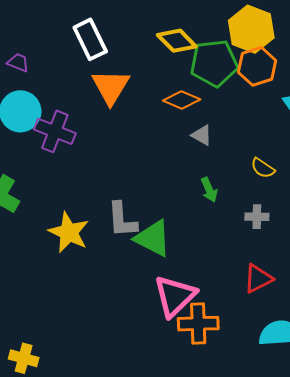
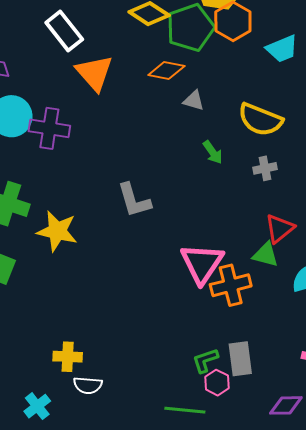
yellow semicircle: (263, 168) -> (260, 120), size x1.8
yellow star: (69, 232) -> (57, 231), moved
green triangle: (153, 238) -> (265, 255), moved, size x0.7

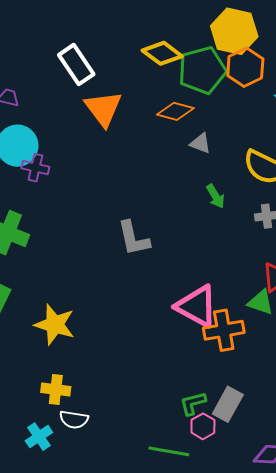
purple cross: (49, 128) -> (35, 168), moved, size x0.7
yellow star: (57, 231) -> (55, 325), moved
pink triangle: (202, 263) -> (197, 306), turned -39
gray rectangle: (240, 359) -> (228, 404), turned 32
cyan cross: (37, 406) -> (39, 437), moved

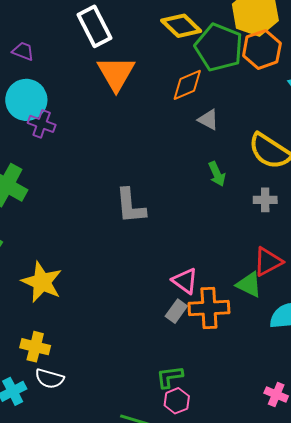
green pentagon: (202, 70) -> (219, 47), turned 30
orange diamond: (175, 111) -> (187, 85), turned -45
pink triangle: (197, 306) -> (185, 281), size x0.6
gray rectangle: (228, 404) -> (176, 311), moved, size x0.7

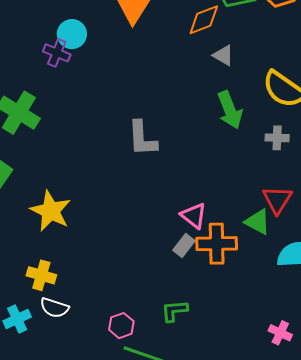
cyan circle: (26, 100) -> (72, 34), moved, size x0.7
green arrow: (217, 174) -> (230, 110), size x1.5
red triangle: (268, 262) -> (277, 200), turned -32
pink hexagon: (177, 401) -> (121, 326), moved

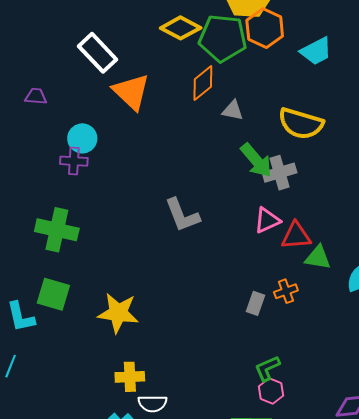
gray cross: (277, 138) -> (280, 173), moved, size x1.4
red triangle: (277, 200) -> (296, 236), moved, turned -48
pink triangle: (194, 216) -> (267, 220), moved, turned -44
orange cross: (217, 244) -> (286, 291), size x0.6
pink hexagon: (121, 326) -> (271, 391), moved

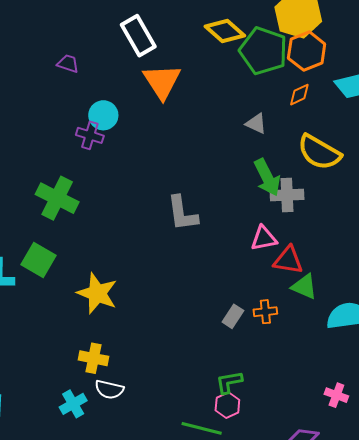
orange diamond: (203, 83) -> (299, 95), moved, size x0.7

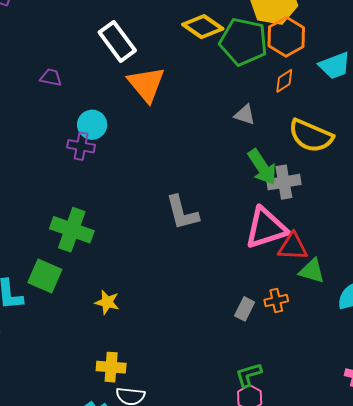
green cross: (57, 198) -> (72, 230), moved
pink triangle: (264, 238) -> (266, 228), size x1.6
yellow star: (97, 293) -> (107, 302), size x0.6

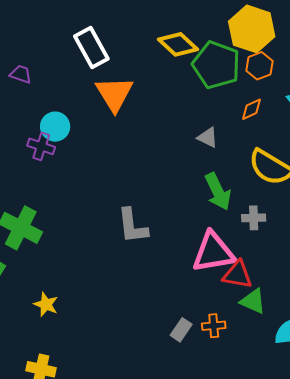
orange hexagon: (286, 37) -> (259, 66), size x0.7
gray cross: (284, 182) -> (254, 218), moved, size x0.7

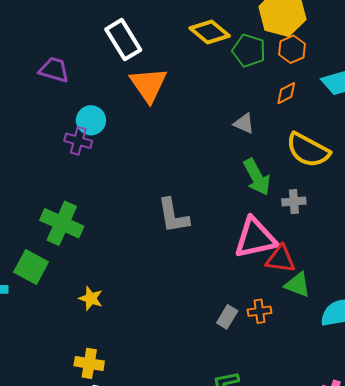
green pentagon: (216, 65) -> (249, 51), size x0.7
purple trapezoid: (21, 74) -> (54, 70), size x1.4

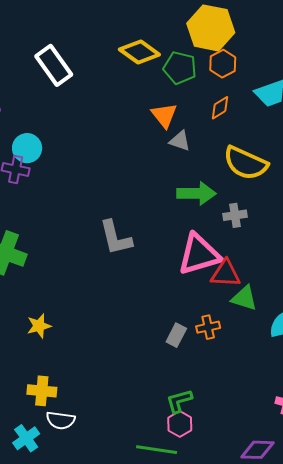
orange triangle: (148, 85) -> (164, 115), moved, size x0.7
green arrow: (257, 177) -> (196, 193), turned -57
yellow star: (91, 298) -> (39, 326), turned -30

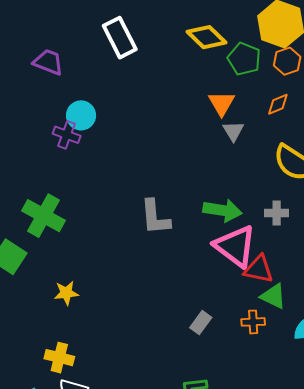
gray triangle: (180, 141) -> (233, 131), turned 30
green arrow: (196, 193) -> (222, 210), moved
pink triangle: (199, 254) -> (235, 246), turned 45
orange cross: (208, 327) -> (253, 322), moved

